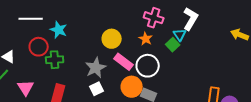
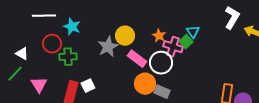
pink cross: (154, 18) -> (173, 47), moved
white L-shape: (191, 19) -> (232, 18), moved
gray star: (96, 68) -> (108, 47), moved
white square: (97, 89) -> (88, 86), moved

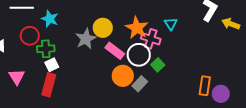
orange star: (159, 36) -> (137, 28), size x1.6
green square: (186, 42) -> (158, 65), moved
white square: (88, 86) -> (52, 65), moved
gray rectangle: (162, 92) -> (140, 84), turned -70

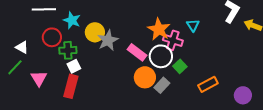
yellow circle: (103, 28) -> (95, 32), moved
orange rectangle: (205, 86) -> (208, 84), moved, turned 54

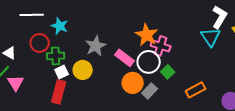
cyan triangle: (193, 25) -> (211, 37), moved, size x1.5
yellow circle: (95, 32) -> (83, 70), moved
pink triangle: (39, 78) -> (16, 83), moved

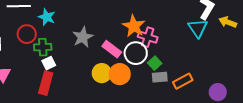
yellow circle: (83, 70) -> (102, 73), moved
gray rectangle: (150, 91) -> (160, 77), moved, turned 42

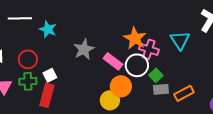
cyan triangle: (198, 28) -> (180, 40), moved
red circle: (27, 34) -> (28, 59), moved
green cross: (43, 47) -> (28, 81), moved
yellow circle: (102, 73) -> (110, 100), moved

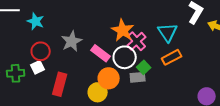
pink cross: (149, 49) -> (137, 41), turned 30
red circle: (28, 59) -> (41, 51), moved
gray rectangle: (161, 89) -> (138, 77), moved
orange rectangle: (184, 93) -> (172, 57), moved
red rectangle: (47, 95) -> (60, 84), moved

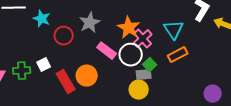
gray star: (72, 41) -> (90, 23), moved
red circle: (41, 51) -> (64, 36), moved
orange circle: (109, 78) -> (87, 76), moved
red rectangle: (60, 84) -> (66, 82), turned -45
yellow circle: (98, 92) -> (139, 90), moved

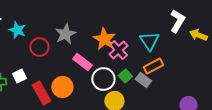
white circle: (131, 55) -> (103, 79), moved
gray rectangle: (144, 75) -> (143, 80), moved, turned 42

